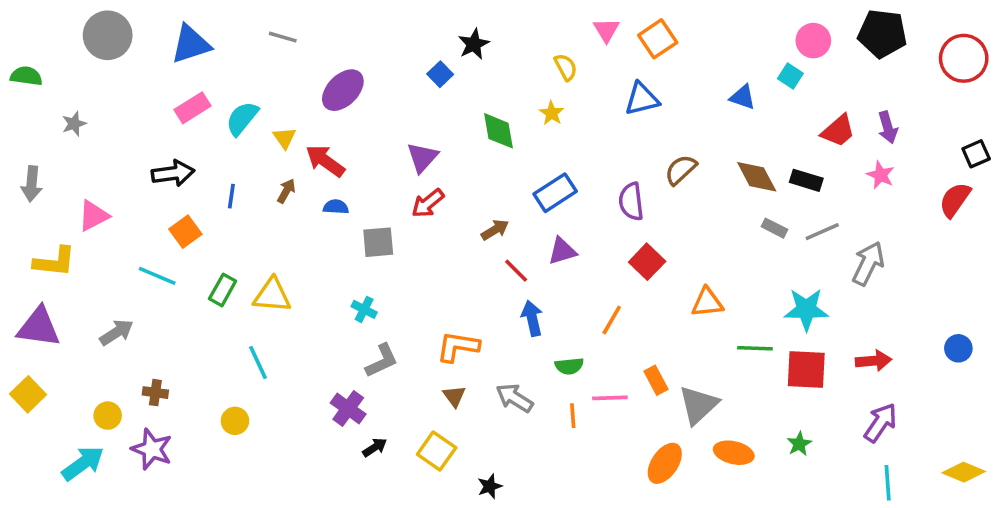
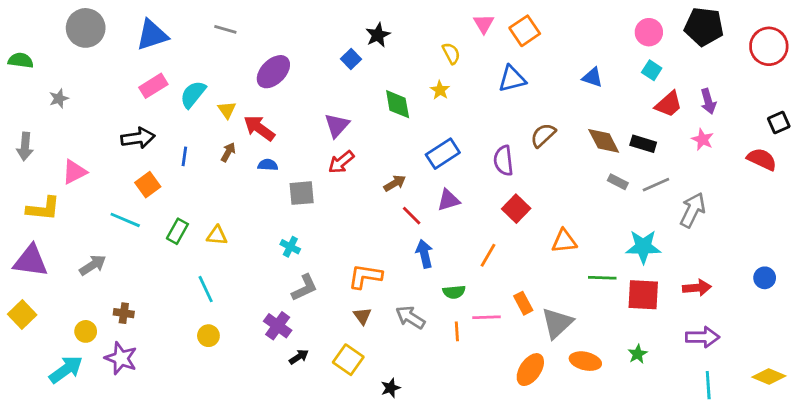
cyan square: (790, 76) -> (652, 70), moved
red semicircle: (955, 200) -> (762, 159), turned 80
yellow triangle: (272, 295) -> (217, 235), size x0.7
yellow circle: (235, 421) -> (208, 336), moved
purple arrow: (881, 423) -> (703, 337), turned 56

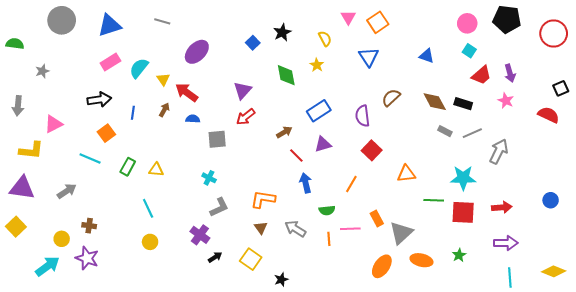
black star: (378, 35) -> (282, 32), moved
blue triangle: (512, 79) -> (369, 57), turned -50

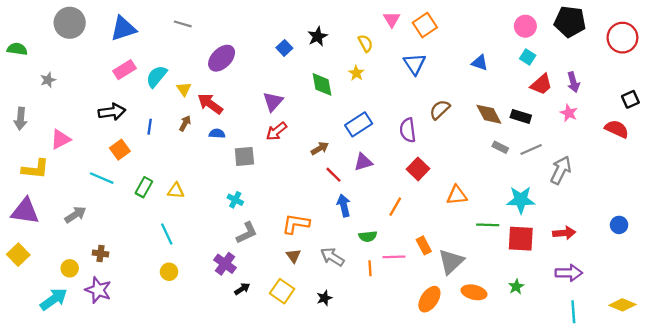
black star: (281, 280) -> (324, 298), moved

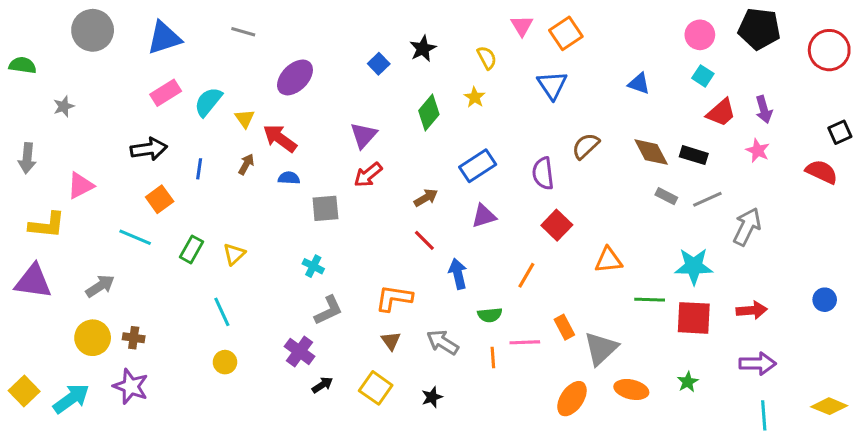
green diamond: (322, 84) -> (429, 112), turned 50
red line: (333, 175) -> (424, 240), moved
yellow triangle: (176, 191) -> (234, 254), turned -48
yellow square: (18, 255) -> (24, 391), moved
yellow circle: (70, 268) -> (93, 338), moved, size x1.5

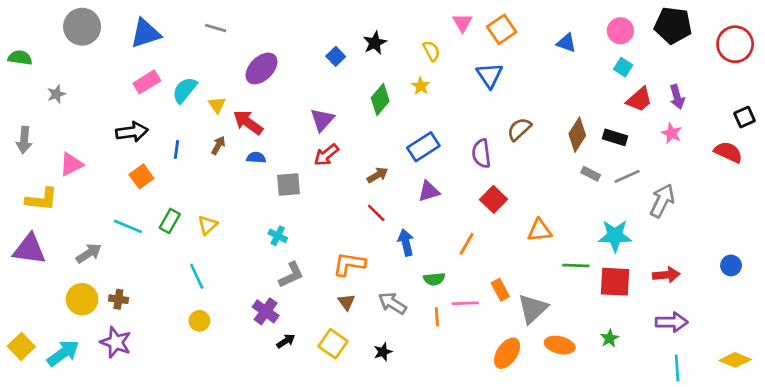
blue triangle: (639, 84) -> (566, 43), moved
brown diamond: (651, 152) -> (577, 135), turned 60
cyan line: (135, 237) -> (128, 226), moved

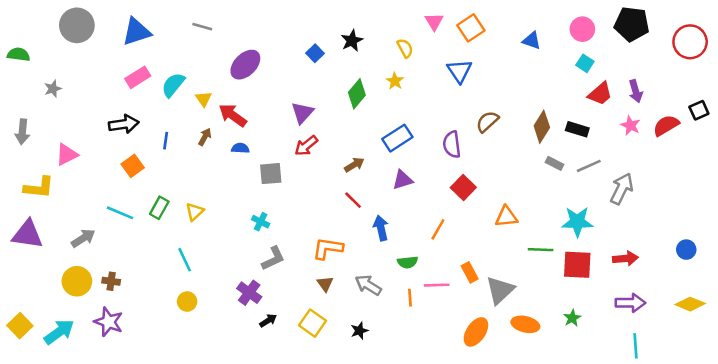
red semicircle: (728, 152) -> (666, 125), moved, turned -56
yellow diamond: (735, 360) -> (690, 304), moved

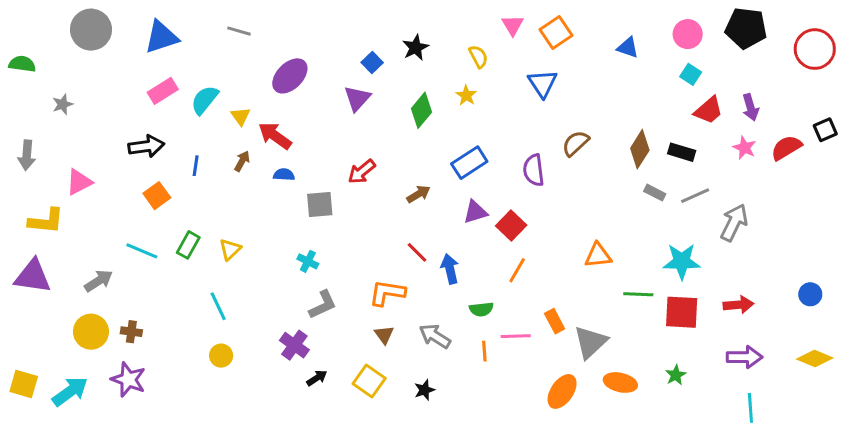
purple triangle: (302, 113) -> (357, 98), moved
red square: (463, 187) -> (511, 225), moved
red line: (353, 200) -> (417, 252), moved
yellow square: (20, 326) -> (24, 384), turned -30

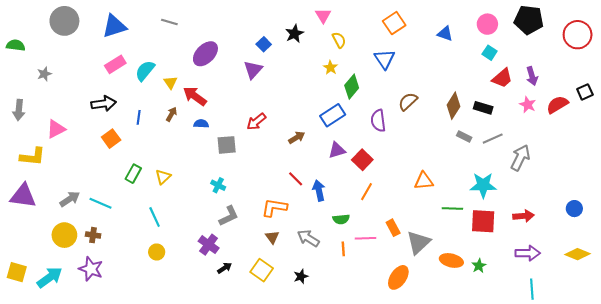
pink triangle: (513, 25) -> (323, 16), moved
green diamond: (421, 110) -> (352, 87), moved
cyan line: (142, 251) -> (100, 203), moved
orange ellipse: (620, 382) -> (451, 260), moved

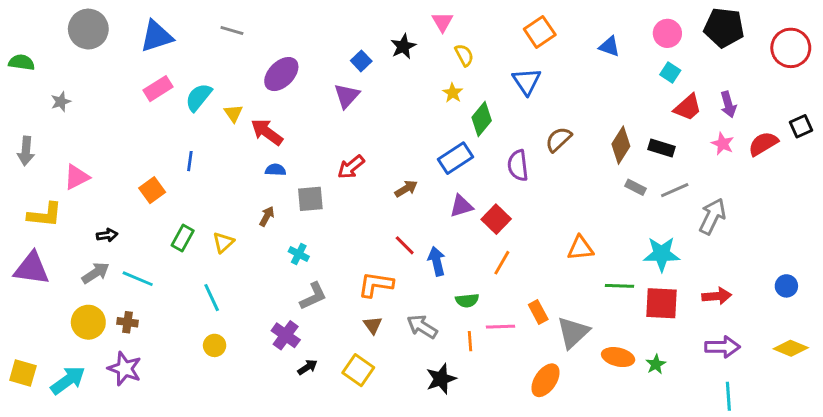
black arrow: (104, 104) -> (107, 235), moved, size x0.6
brown arrow: (171, 114) -> (267, 216), moved
black star: (301, 276) -> (441, 379), moved, size x1.5

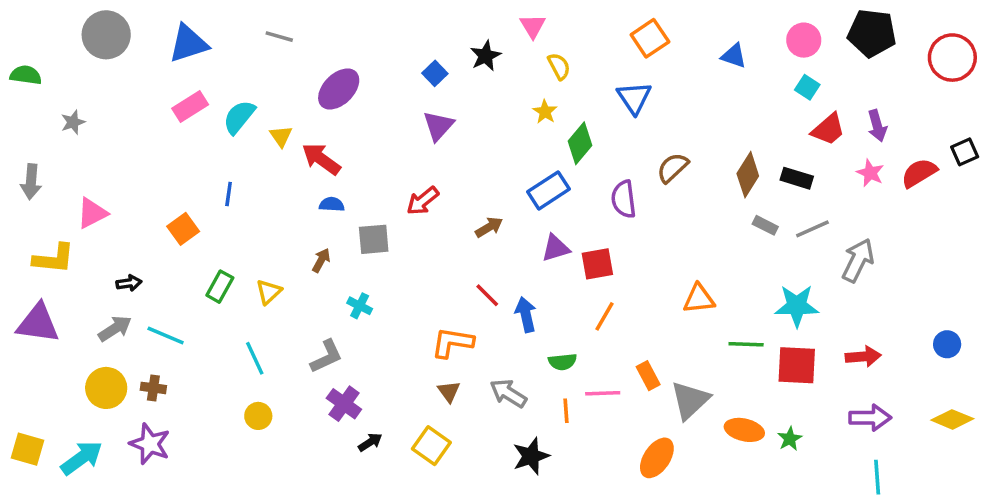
purple triangle: (347, 96) -> (438, 126), moved
red square: (496, 219) -> (597, 264), turned 36
gray L-shape: (313, 296) -> (326, 356), moved

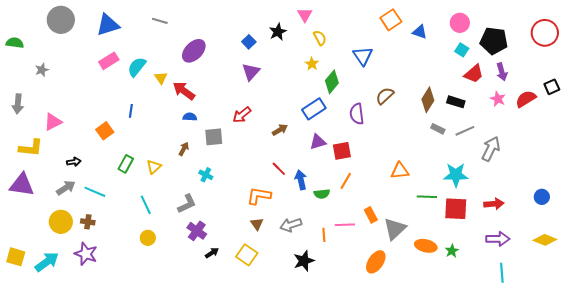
black pentagon: (872, 33) -> (494, 41), moved
orange square: (650, 38) -> (391, 20), moved
green semicircle: (562, 362) -> (322, 194), moved
gray arrow: (508, 393) -> (291, 225), turned -50

